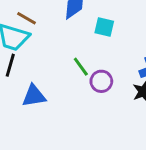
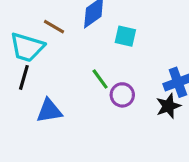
brown line: (26, 18) -> (54, 27), moved

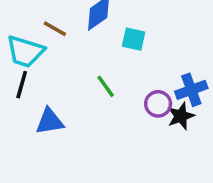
purple circle: (122, 95) -> (158, 104), moved

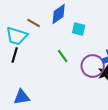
purple circle: (158, 104) -> (93, 66), size x1.5
blue triangle: (50, 121) -> (22, 97), moved

